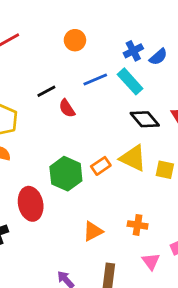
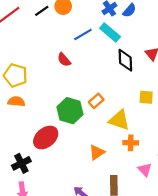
black line: (46, 91) -> (42, 11), moved
black diamond: (145, 119) -> (125, 60), turned 45
yellow triangle: (133, 158) -> (119, 120), moved
red ellipse: (31, 204) -> (46, 137), turned 70

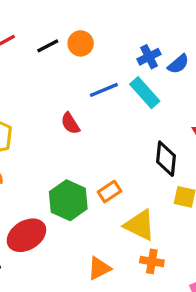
black diamond: (125, 60) -> (166, 159), moved

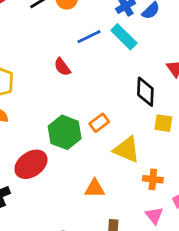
orange cross: (152, 261) -> (153, 179), moved
orange triangle: (99, 268) -> (95, 188), turned 30

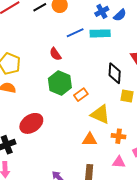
cyan rectangle: (124, 37) -> (100, 33), turned -48
green hexagon: (65, 132) -> (60, 83), moved
orange triangle: (95, 188) -> (90, 140), moved
pink triangle: (154, 216) -> (119, 162), turned -48

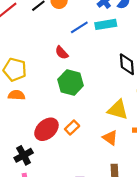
orange rectangle: (81, 95) -> (72, 127), moved
orange triangle: (90, 140) -> (110, 138), turned 42

